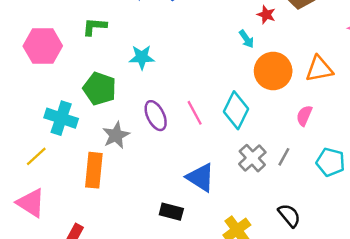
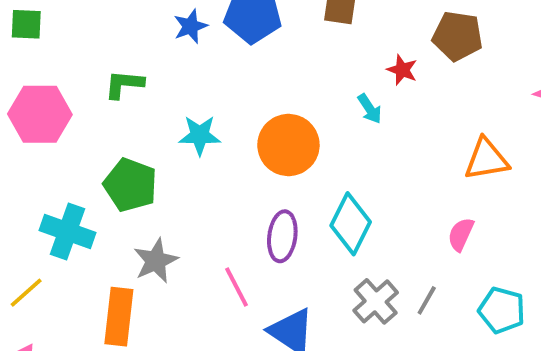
orange circle: (273, 71) -> (288, 145), moved
pink line: (195, 113) -> (236, 287), moved
purple ellipse: (156, 116) -> (282, 236), moved, turned 32

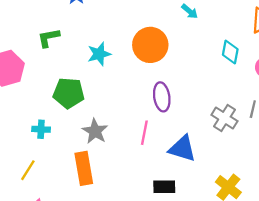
cyan diamond: (351, 224) -> (230, 52), moved, size x0.7
cyan cross: (67, 231) -> (41, 129), size x0.6
pink line: (236, 287) -> (144, 133), turned 55

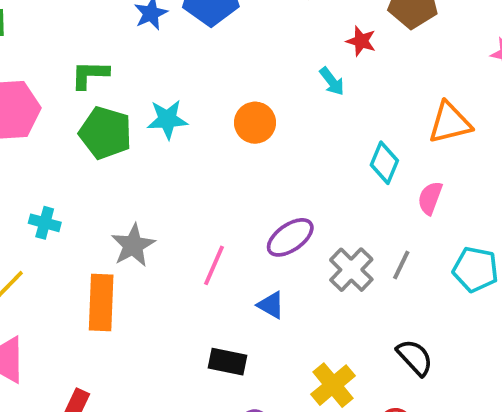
orange circle: (150, 45) -> (255, 123), size x0.7
green pentagon: (69, 93) -> (105, 133), moved
purple ellipse: (162, 97) -> (290, 237), moved, turned 52
blue triangle: (182, 149) -> (271, 305), size x0.6

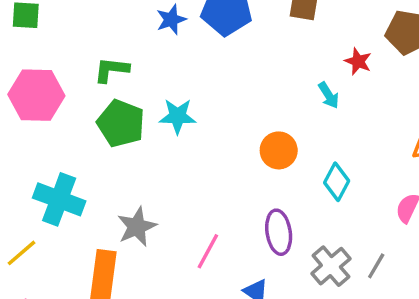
orange circle: (255, 123) -> (279, 150), moved
cyan diamond: (384, 163) -> (337, 182), moved
cyan cross: (45, 223) -> (59, 199), size x1.8
purple ellipse: (290, 237) -> (279, 232), turned -69

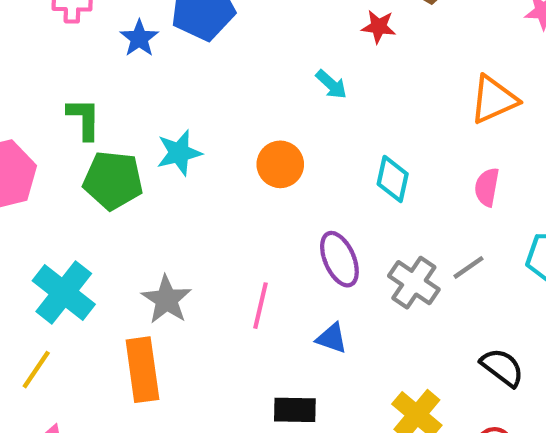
green L-shape: (112, 70) -> (84, 119), turned 99
cyan arrow: (329, 95) -> (331, 84), moved
orange circle: (279, 150) -> (280, 164), moved
cyan cross: (59, 199) -> (64, 293), turned 33
gray line: (376, 266) -> (468, 267), turned 40

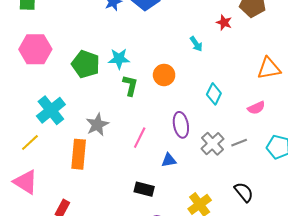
green L-shape: (84, 119) -> (130, 85), moved
pink semicircle: (487, 187) -> (256, 108), turned -138
blue triangle: (332, 338) -> (169, 160), turned -42

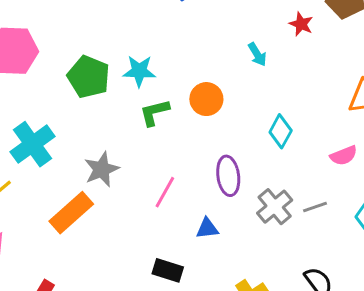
green L-shape: (130, 85) -> (154, 112), turned -120
orange rectangle: (79, 154) -> (71, 213), turned 40

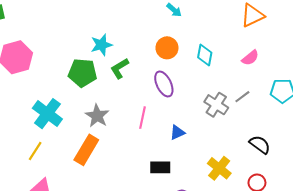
green pentagon: (89, 77) -> (82, 73), moved
orange circle: (206, 99) -> (167, 48), moved
purple ellipse: (228, 176) -> (164, 84), moved

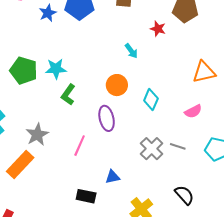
green L-shape: (120, 68) -> (68, 95), turned -35
green pentagon: (82, 73) -> (24, 70), moved
gray line: (242, 97) -> (178, 146), turned 42
blue triangle: (177, 132) -> (112, 177), moved

